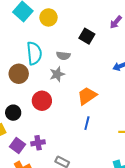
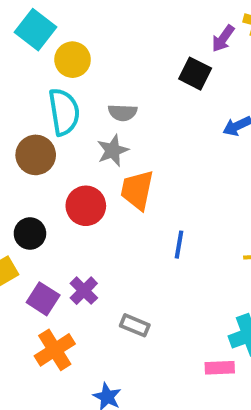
yellow circle: (49, 17) -> (73, 60), moved
black square: (87, 36) -> (195, 74), moved
orange trapezoid: (87, 96) -> (137, 190), moved, turned -40
purple cross: (38, 143) -> (84, 291), turned -32

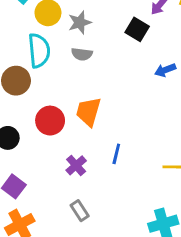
gray star: (113, 150) -> (80, 23), moved
purple cross: (84, 291) -> (76, 165), moved
gray rectangle: (135, 325) -> (80, 211), turned 30

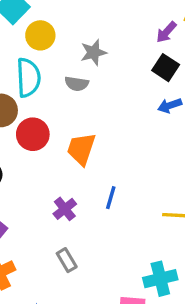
gray star: (80, 23) -> (94, 53), moved
black square: (137, 29) -> (166, 68), moved
red circle: (50, 121) -> (33, 134), moved

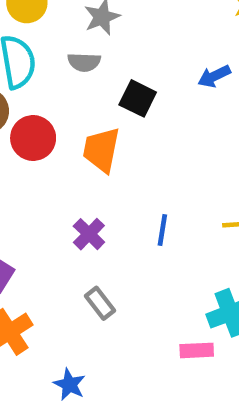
black square: (166, 68) -> (138, 98), moved
blue line: (111, 198) -> (162, 230), moved

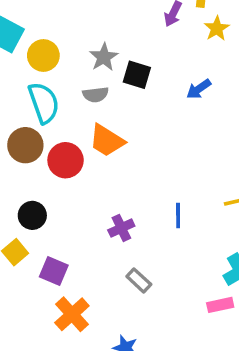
black square: (138, 98) -> (137, 75), moved
orange trapezoid: (101, 150) -> (107, 141), moved, turned -60
purple cross: (89, 234) -> (121, 228), turned 30

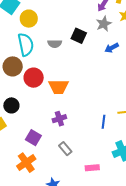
gray star: (104, 57) -> (104, 24), moved
orange trapezoid: (107, 141) -> (59, 87), moved, turned -40
blue line: (178, 215) -> (103, 122), moved
purple square: (54, 271) -> (33, 138), moved
pink rectangle: (220, 305) -> (92, 168), moved

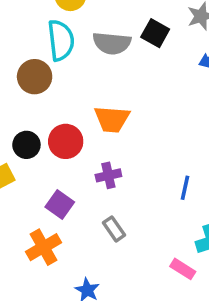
gray semicircle: (55, 44) -> (112, 43), size x1.5
red circle: (34, 78) -> (66, 141), moved
pink rectangle: (92, 168) -> (183, 269), moved, turned 32

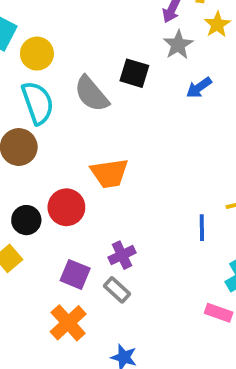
gray semicircle: (112, 43) -> (92, 94), turned 57
purple cross: (108, 175) -> (122, 255), moved
gray rectangle: (114, 229) -> (117, 290), moved

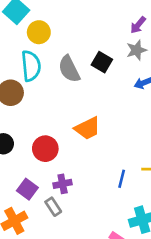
orange trapezoid: (109, 173) -> (88, 128), moved, turned -32
red circle: (66, 207) -> (45, 149), moved

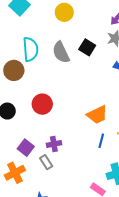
yellow circle: (39, 32) -> (64, 12), moved
orange trapezoid: (88, 128) -> (97, 115), moved
red circle: (45, 149) -> (42, 104), moved

